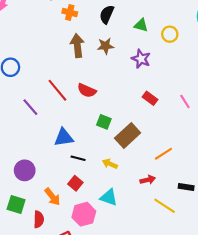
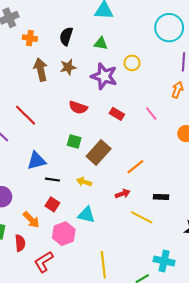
yellow circle: (170, 34) -> (132, 63), moved
purple star: (141, 59) -> (104, 76), size x1.4
red semicircle: (87, 90) -> (78, 107), moved

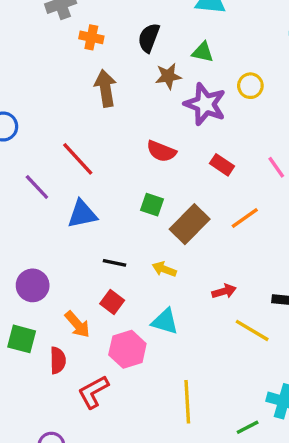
brown star: (68, 67) -> (168, 76), moved
blue triangle: (36, 161) -> (82, 214), moved
orange line: (135, 167) -> (245, 218), moved

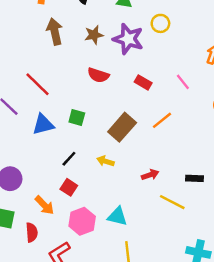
brown star: (168, 76) -> (94, 35), moved
green square: (152, 205) -> (77, 117), moved
black line: (115, 263) -> (69, 159), turned -56
cyan triangle: (165, 321) -> (117, 216), moved

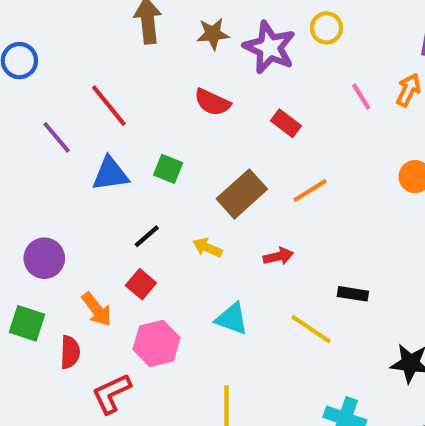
pink line: (183, 82) -> (361, 97), moved
red arrow: (150, 175) -> (278, 256), moved
cyan triangle: (117, 216) -> (232, 319), moved

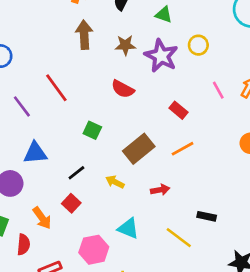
red rectangle: (286, 123) -> (179, 110), moved
blue triangle: (110, 174) -> (35, 153), moved
pink hexagon: (157, 344) -> (94, 250), moved

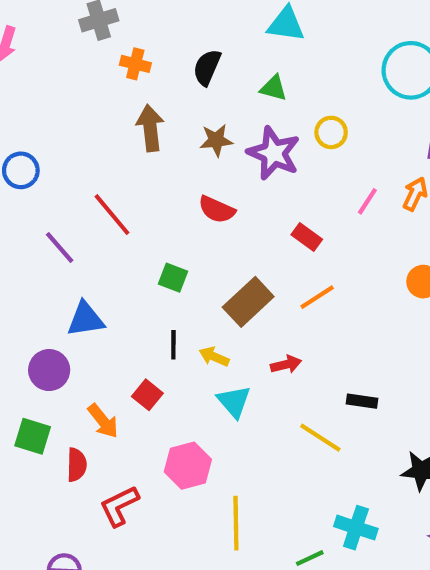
pink line: (218, 90) -> (367, 201), turned 66
black line: (76, 173) -> (173, 345), moved, turned -48
cyan triangle: (128, 228) -> (234, 402), moved, turned 30

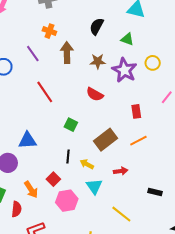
orange cross: (135, 64) -> (49, 31), moved
red rectangle: (307, 237) -> (136, 111), turned 40
purple line: (60, 248) -> (33, 54), moved
yellow line: (320, 438) -> (121, 214), moved
pink hexagon: (188, 466) -> (67, 201), moved

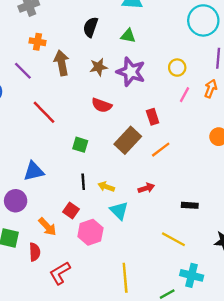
yellow circle: (153, 63) -> (177, 68), moved
brown rectangle: (105, 140) -> (128, 140), moved
yellow line: (121, 214) -> (173, 239), moved

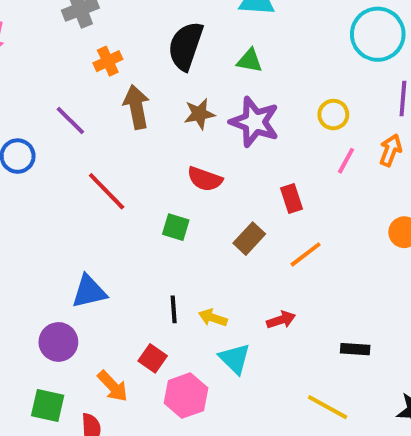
black semicircle: (91, 27) -> (186, 46), size x1.4
orange cross: (37, 42) -> (108, 61), moved, turned -35
brown rectangle: (128, 140) -> (249, 239), size x0.7
green square: (80, 145) -> (176, 227), moved

